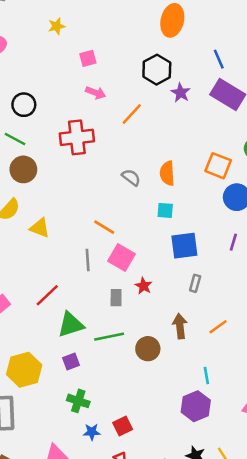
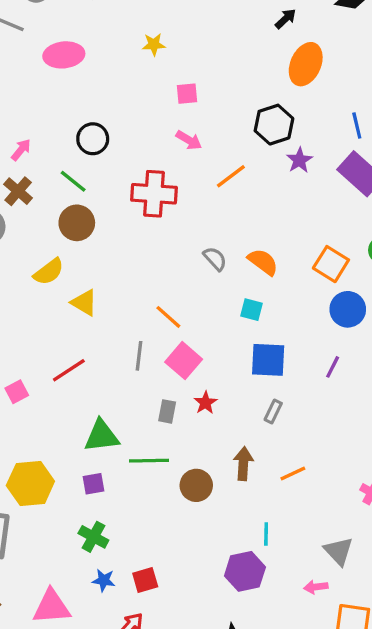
orange semicircle: (167, 173) -> (263, 262), turned 120
red line: (47, 295) -> (69, 370), moved

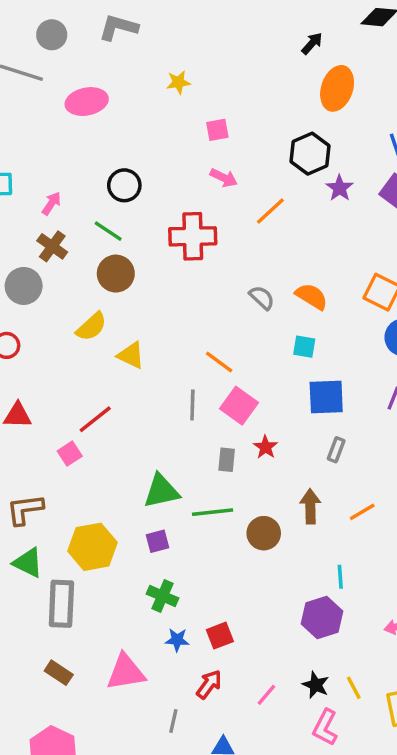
red line: (69, 370) -> (95, 419), moved

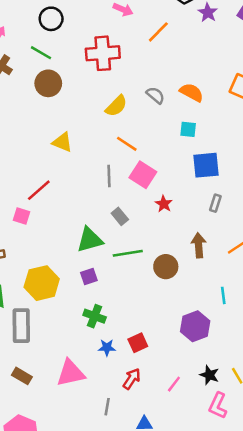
yellow semicircle: (91, 327) -> (116, 106), moved
pink square: (70, 454) -> (22, 216), turned -36
gray rectangle: (227, 460) -> (120, 216), moved, turned -42
purple hexagon: (322, 617) -> (195, 326), moved

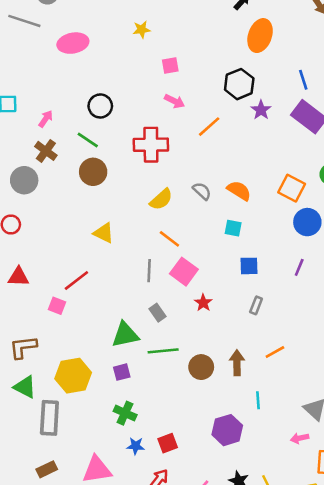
blue square: (206, 165) -> (249, 266), size x0.7
brown arrow: (199, 245) -> (237, 363), moved
brown rectangle: (22, 376) -> (47, 469), turned -60

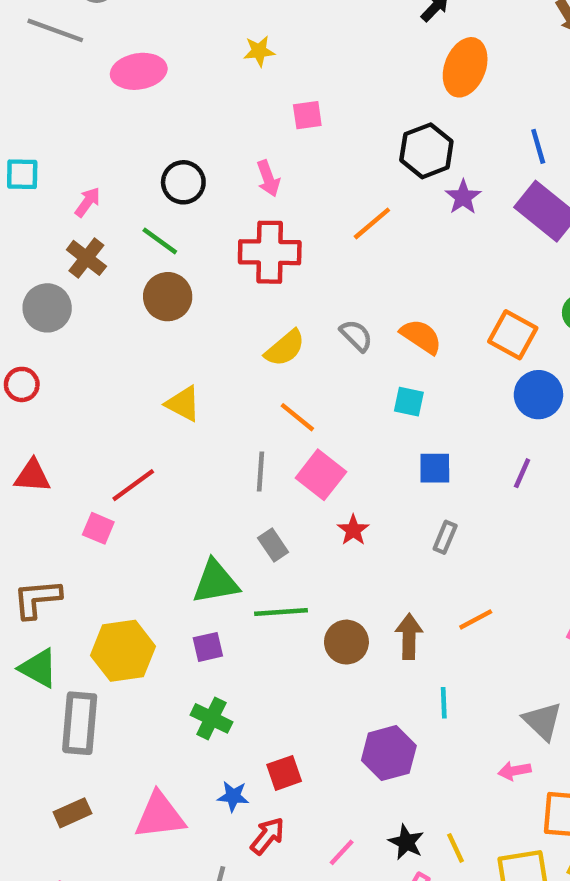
pink arrow: (175, 101) -> (268, 178), moved, turned 42
blue star: (136, 446) -> (233, 796), moved

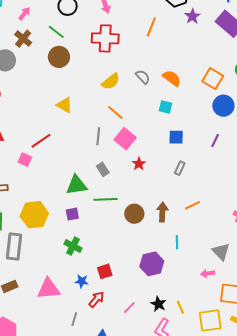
orange line: (372, 223) -> (151, 27), turned -30

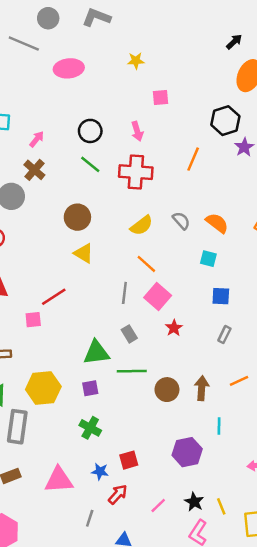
green line: (56, 32) -> (90, 164), moved
brown circle: (59, 57) -> (77, 217), moved
pink square: (25, 160) -> (33, 320), turned -32

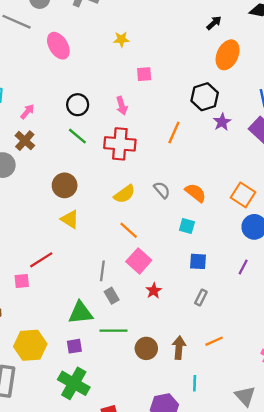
pink ellipse: (69, 68) -> (58, 46), turned 64
gray line: (124, 293) -> (102, 271), moved
green cross: (90, 428) -> (74, 383), size x1.5

